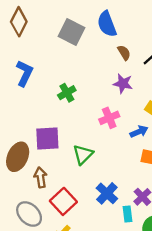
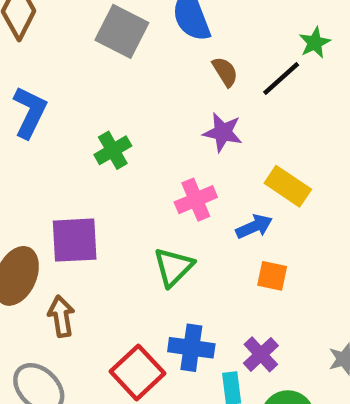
green triangle: (83, 154) -> (173, 267), moved
blue cross: (107, 193) -> (191, 348), turned -35
red square: (63, 201) -> (137, 372), moved

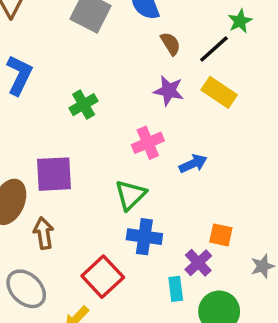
yellow rectangle: (288, 186) -> (219, 92), moved
orange square: (272, 276) -> (221, 235), moved
blue cross: (191, 348) -> (144, 237), moved

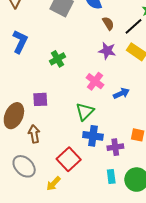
pink cross: (148, 143) -> (95, 81), turned -30
purple square: (54, 174) -> (40, 99), size x0.7
purple cross: (198, 263) -> (115, 147), moved, turned 35
cyan rectangle: (176, 289) -> (111, 176), moved

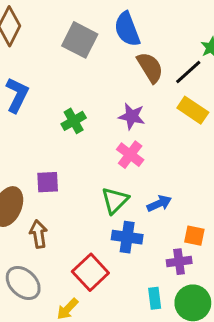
brown semicircle: (108, 23) -> (150, 67), size x1.5
purple star: (107, 51) -> (132, 116), moved
blue arrow: (121, 93) -> (159, 203), moved
purple cross: (115, 147) -> (179, 262), moved

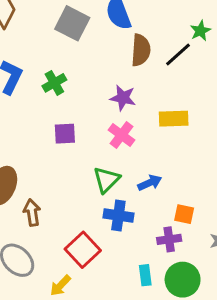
brown semicircle: (150, 67) -> (141, 50), turned 36
yellow rectangle: (193, 110) -> (174, 119), moved, turned -36
green cross: (74, 121) -> (54, 83), moved
purple square: (48, 182) -> (65, 134), moved

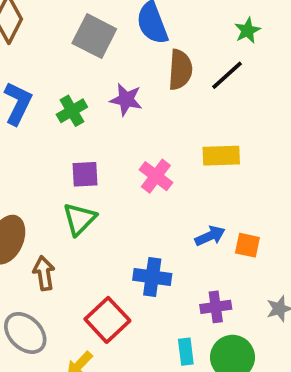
green star: (200, 31) -> (247, 30), moved
purple star: (123, 98) -> (126, 100), moved
green triangle: (107, 180) -> (79, 219), moved
blue arrow: (150, 183) -> (210, 236), moved
orange square: (184, 214) -> (247, 245), moved

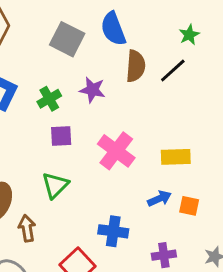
yellow rectangle: (221, 156) -> (176, 157), moved
purple square: (85, 174) -> (61, 136), moved
pink cross: (156, 176) -> (116, 151), size x1.4

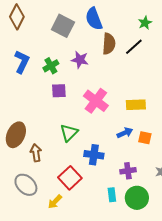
green triangle: (55, 185) -> (69, 133), moved

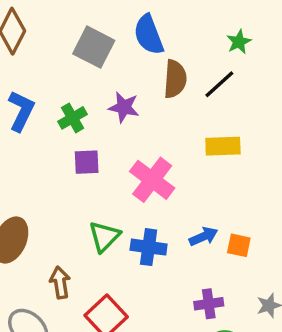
yellow rectangle: (136, 105) -> (223, 146), moved
brown arrow: (36, 153) -> (60, 282), moved
blue cross: (94, 155) -> (149, 247), moved

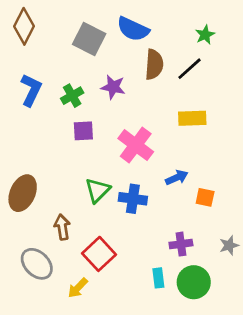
blue semicircle: (149, 35) -> (133, 29), turned -44
blue arrow: (203, 236) -> (177, 178), moved

